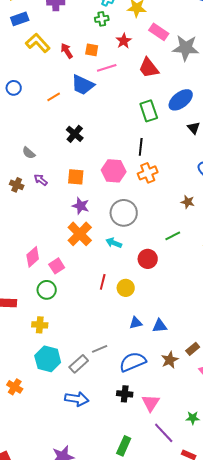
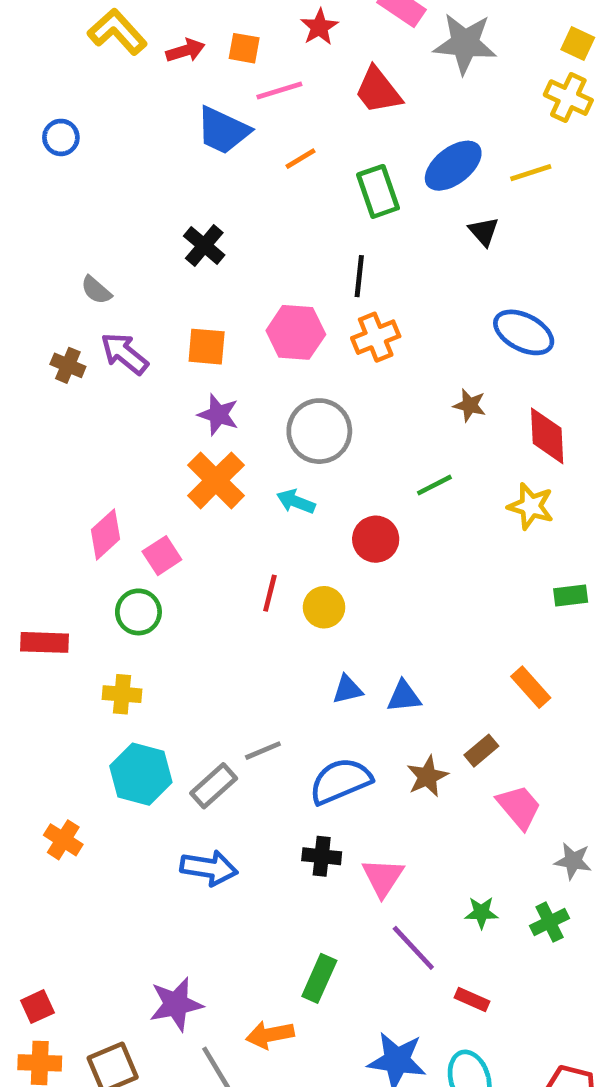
red arrow: (67, 51) -> (185, 51), turned 105
orange line: (54, 97) -> (301, 159), moved
purple arrow: (41, 180) -> (124, 354), size x1.5

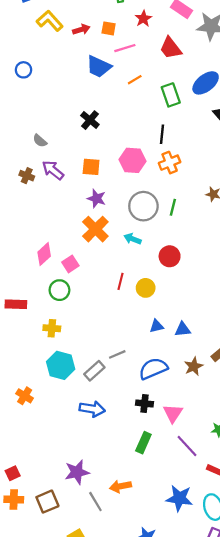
green line: (434, 485) -> (173, 207), moved, turned -49
green rectangle: (319, 978) -> (143, 443), moved

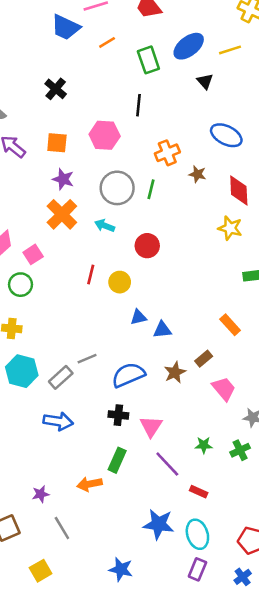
orange cross: (170, 163) -> (167, 153), moved
blue triangle: (156, 326) -> (138, 317), moved
purple star: (77, 472) -> (41, 494), size x0.6
orange arrow: (121, 486) -> (90, 484), moved

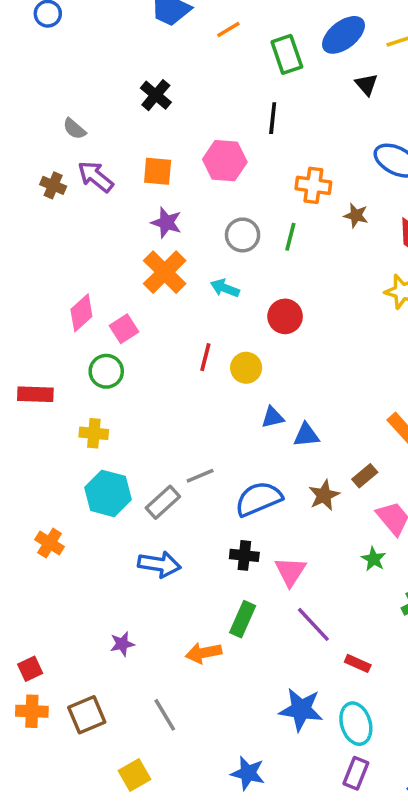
orange cross: (167, 153) -> (313, 185), turned 30
gray circle: (117, 188) -> (243, 235), size x0.7
green star: (204, 445) -> (374, 559), moved, turned 30
purple star: (41, 494) -> (122, 644), moved

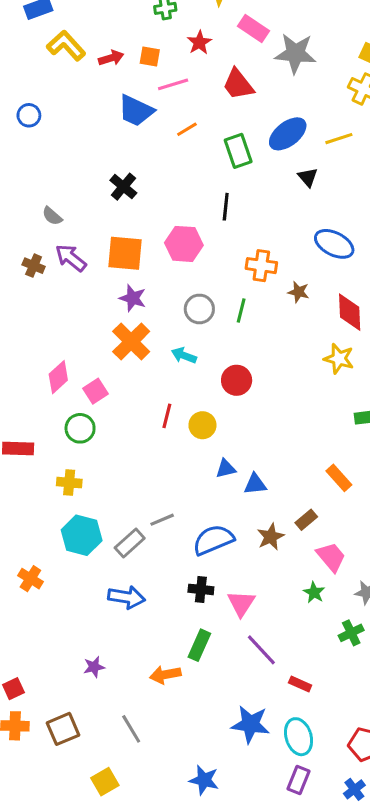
orange square: (158, 171) -> (125, 253), size x1.4

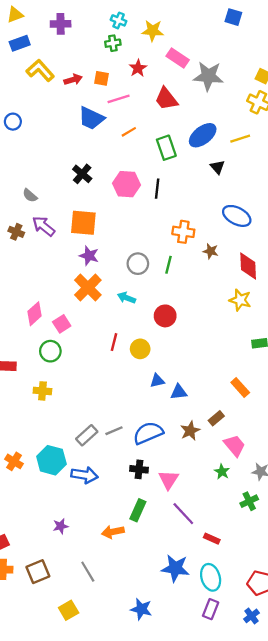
pink hexagon: (184, 244) -> (126, 184), moved
gray line: (162, 520) -> (114, 431), moved
cyan hexagon: (82, 535) -> (51, 460), moved

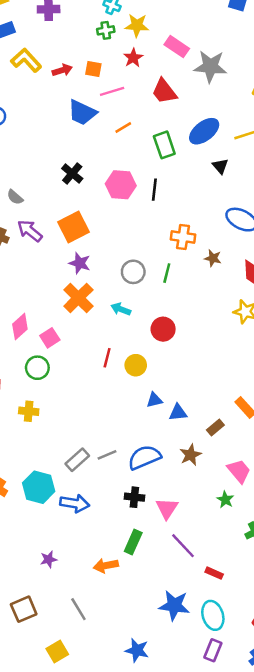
yellow star: (153, 31) -> (137, 25), moved
orange square: (83, 223) -> (73, 227), turned -32
brown rectangle: (216, 418) -> (215, 427), moved

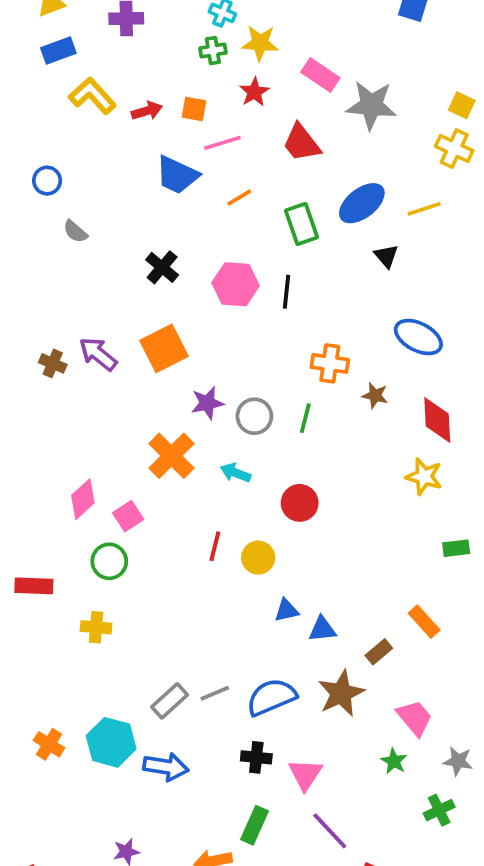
gray semicircle: (15, 197) -> (75, 231), moved
purple star: (80, 263) -> (207, 403), moved, turned -30
brown star: (190, 455) -> (341, 693), size x1.4

